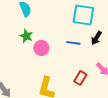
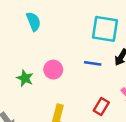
green star: (26, 36) -> (25, 78), moved

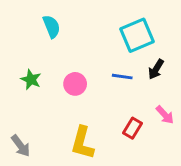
cyan square: (105, 29) -> (137, 35), turned -32
green star: (25, 78) -> (31, 80), moved

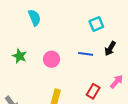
cyan square: (137, 35) -> (96, 24), size x0.6
pink arrow: (165, 115) -> (117, 82), turned -96

